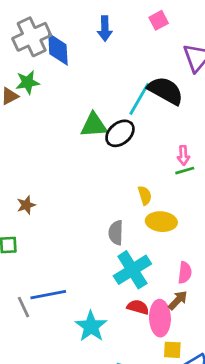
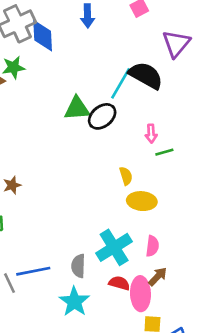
pink arrow: (183, 155) -> (151, 134), moved
gray semicircle: (116, 233) -> (78, 266), moved
pink semicircle: (185, 273) -> (152, 246), moved

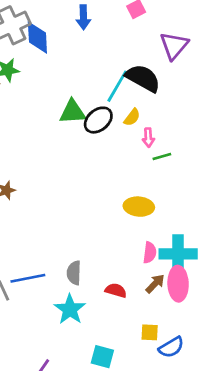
yellow semicircle: (126, 176) -> (132, 117), moved, turned 54
cyan cross: (114, 247) -> (178, 254), moved, turned 32
pink ellipse: (140, 294) -> (178, 284), moved

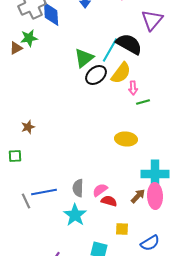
green triangle: (73, 112) -> (84, 58), moved, turned -35
yellow semicircle: (132, 117) -> (121, 73), size x1.6
pink semicircle: (150, 253) -> (100, 190), moved, turned -133
yellow square: (150, 332) -> (122, 229), moved

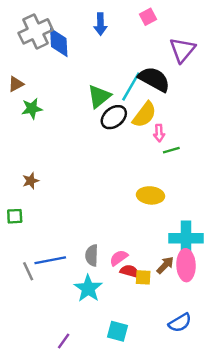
green star: (29, 38) -> (32, 109), moved
yellow square: (122, 229) -> (143, 277), moved

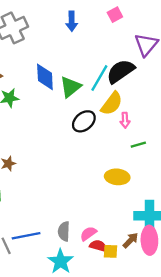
blue diamond: (59, 42) -> (45, 77), moved
black semicircle: (154, 79) -> (121, 71), turned -64
black ellipse: (114, 117) -> (84, 121), moved
green line: (171, 150) -> (138, 145), moved

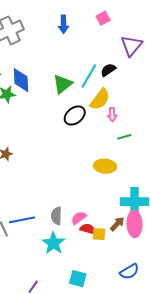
black semicircle: (121, 71) -> (108, 70), size x0.6
blue diamond: (45, 77) -> (21, 80), moved

